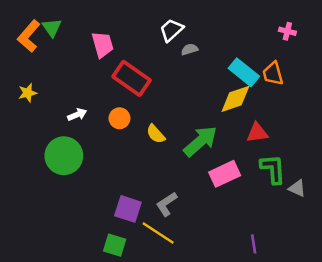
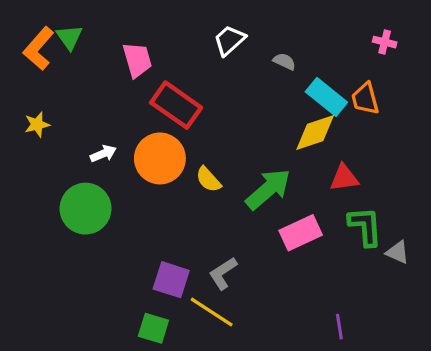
gray semicircle: (190, 49) -> (284, 61), moved, turned 42
orange circle: (119, 118) -> (160, 158), size x1.8

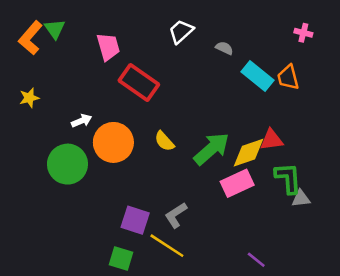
yellow diamond: (315, 133) -> (249, 153), moved
orange circle: (160, 158) -> (113, 142), moved
gray triangle: (398, 252) -> (301, 199), moved, turned -30
purple line: (339, 327) -> (256, 260), moved, turned -42

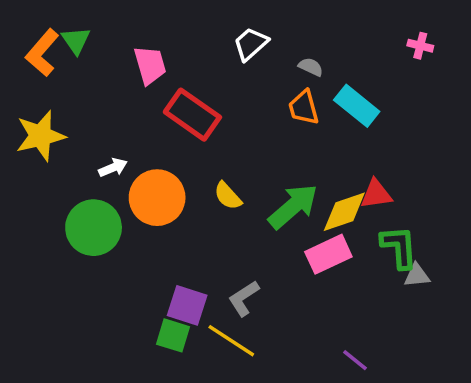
orange trapezoid: (288, 77) -> (304, 108), moved
yellow star: (29, 98) -> (41, 136), size x1.8
green square: (121, 258) -> (173, 335), moved

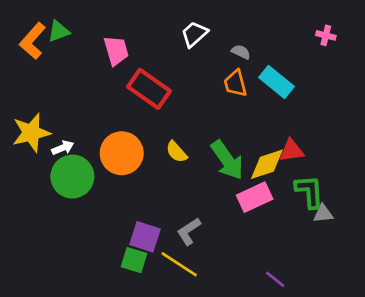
green triangle: (76, 40) -> (59, 31), turned 45
yellow star: (41, 136) -> (31, 133), moved
white arrow: (113, 168) -> (63, 148), moved
green arrow: (293, 206) -> (227, 160), turned 96

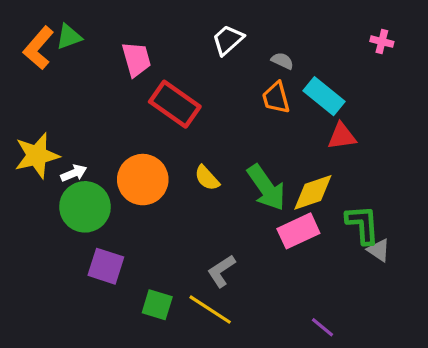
red triangle: (292, 151) -> (342, 136), moved
gray triangle: (323, 214) -> (379, 250), turned 40
purple square: (145, 237) -> (106, 266), moved

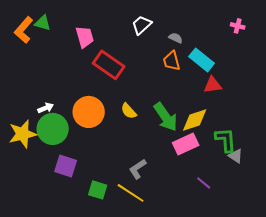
green triangle: (69, 37) -> (43, 23), turned 36
yellow star: (37, 155) -> (23, 134), moved
purple line: (323, 327) -> (204, 183), moved

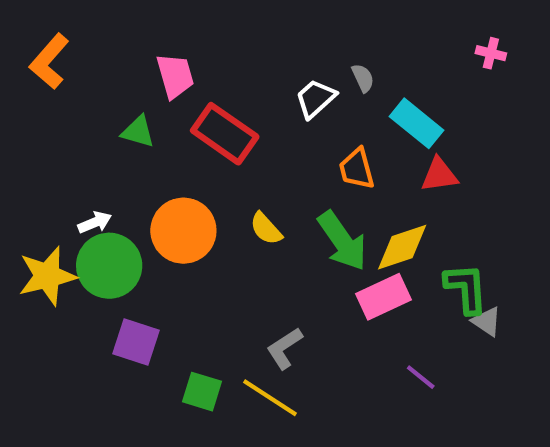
green triangle: (43, 23) -> (138, 132), moved
white trapezoid: (142, 25) -> (315, 99), moved
gray semicircle: (176, 38) -> (363, 78), turned 40
orange trapezoid: (172, 61) -> (357, 169), moved

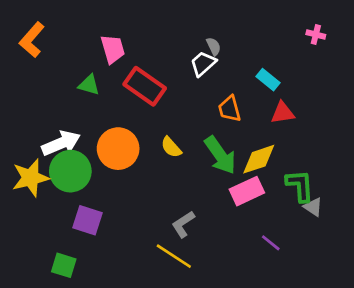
gray semicircle: (363, 78) -> (214, 46), moved
cyan rectangle: (417, 123) -> (268, 80), size x0.7
white arrow: (95, 222) -> (61, 143), size x1.8
green square: (202, 392) -> (64, 265), moved

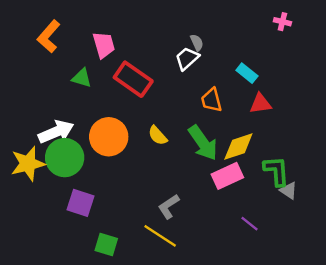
pink cross: (316, 34) -> (282, 22), moved
orange L-shape: (32, 40) -> (49, 36), moved
green square: (64, 265) -> (106, 244), moved

